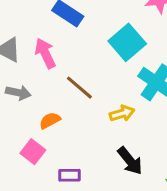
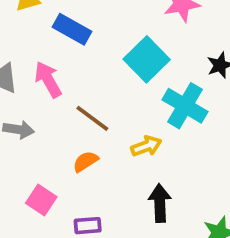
orange semicircle: (50, 121) -> (86, 161), moved
black arrow: (130, 161) -> (160, 203), turned -140

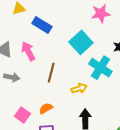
brown line: (92, 118) -> (51, 73), turned 66
orange semicircle: (86, 161) -> (46, 108), moved

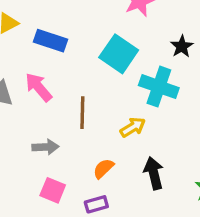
gray arrow: (12, 77) -> (45, 147), moved
orange semicircle: (46, 108) -> (103, 169), moved

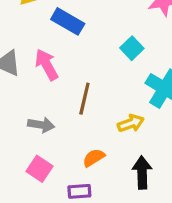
cyan square: (119, 54) -> (132, 48), size x0.6

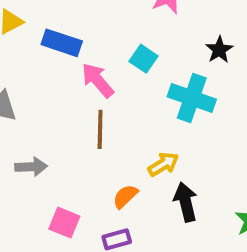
pink arrow: (47, 65) -> (98, 80), moved
yellow arrow: (131, 123) -> (163, 164), moved
gray arrow: (41, 125) -> (31, 167), moved

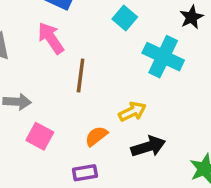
pink arrow: (98, 80) -> (51, 38), moved
black arrow: (186, 202) -> (148, 147), turned 80
pink square: (64, 223) -> (40, 136), moved

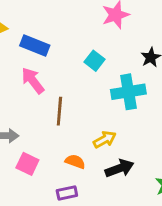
cyan cross: (163, 57) -> (128, 92), turned -32
orange semicircle: (96, 136) -> (75, 162), turned 60

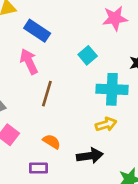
yellow arrow: (105, 139) -> (106, 124), moved

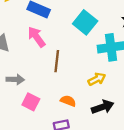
cyan square: (88, 55) -> (85, 22), size x1.5
yellow arrow: (106, 124) -> (97, 79), moved

